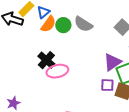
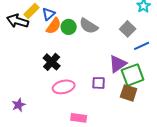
pink ellipse: (57, 71) -> (64, 87), moved
purple square: (107, 85) -> (99, 83), moved

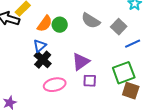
blue triangle: (49, 14) -> (40, 46), moved
gray semicircle: (89, 26) -> (91, 21), moved
purple triangle: (118, 64) -> (81, 62), moved
brown square: (129, 93) -> (131, 91), moved

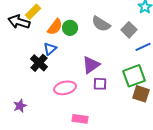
black cross: (43, 60) -> (39, 63), moved

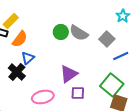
orange semicircle: (55, 27) -> (20, 39), moved
green circle: (70, 28) -> (61, 32), moved
green square: (134, 76) -> (112, 85), turned -30

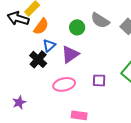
green circle: (61, 32) -> (77, 27), moved
purple triangle: (69, 74) -> (70, 54), moved

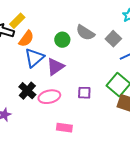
blue triangle: (49, 45) -> (34, 58), size x1.5
black cross: (38, 59) -> (27, 91), moved

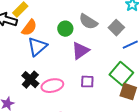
purple triangle: (55, 67) -> (80, 51), moved

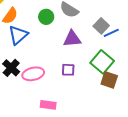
gray square: (116, 28) -> (101, 26), moved
purple triangle: (80, 51) -> (72, 39), moved, turned 30

